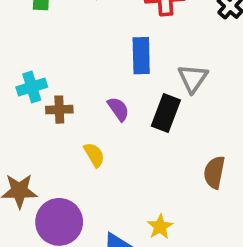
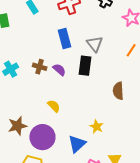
brown cross: (59, 110) -> (40, 67), moved, turned 32
yellow semicircle: (94, 155) -> (54, 106), moved

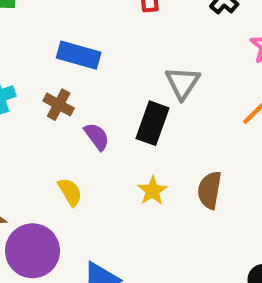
blue rectangle: (65, 38) -> (79, 55), moved, turned -72
purple semicircle: (59, 70) -> (97, 137), moved
yellow star: (97, 127) -> (152, 191), moved

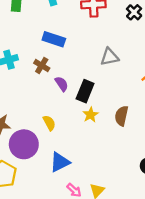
gray triangle: (182, 83) -> (110, 57), turned 42
black rectangle: (152, 123) -> (85, 91), moved
yellow semicircle: (70, 192) -> (49, 123), moved

